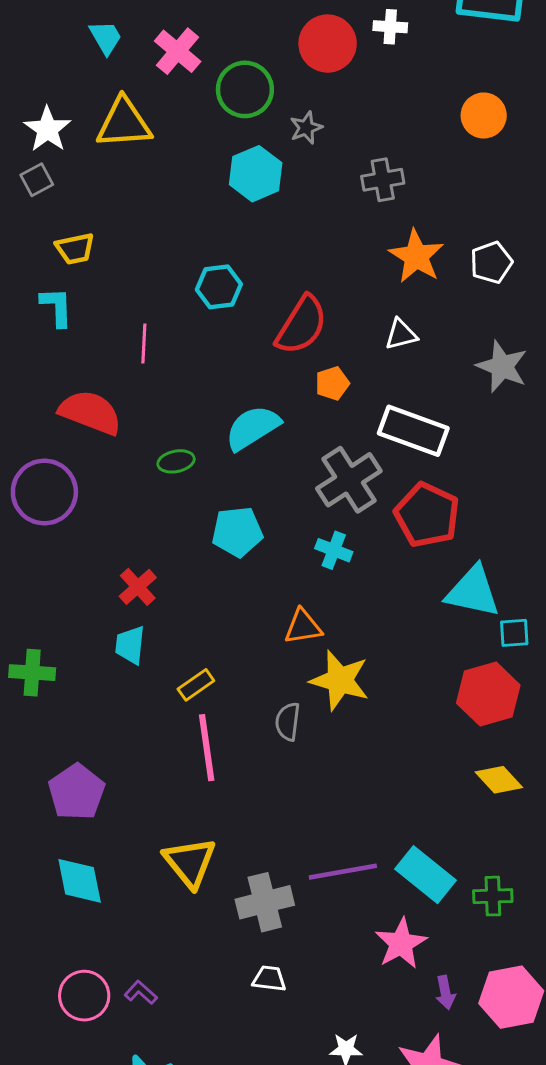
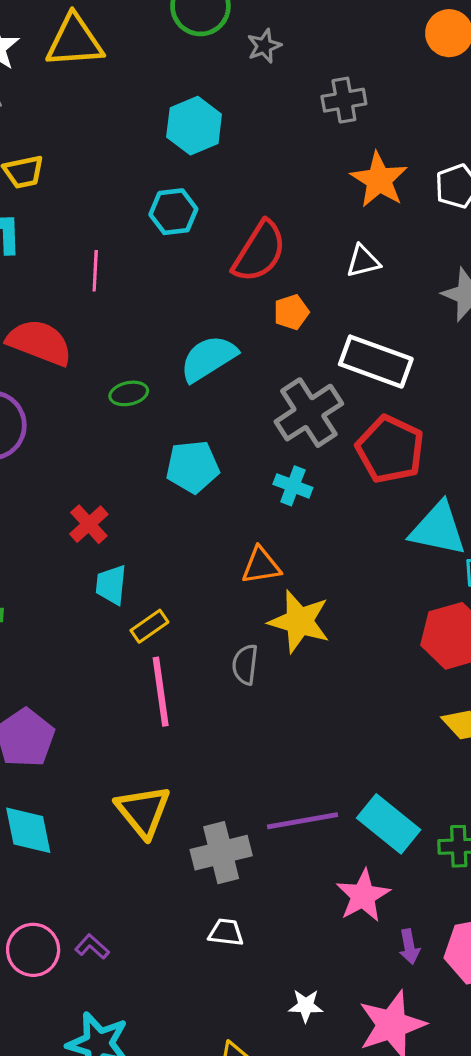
cyan hexagon: (256, 174) -> (194, 126), moved
cyan trapezoid: (130, 645) -> (111, 585), moved

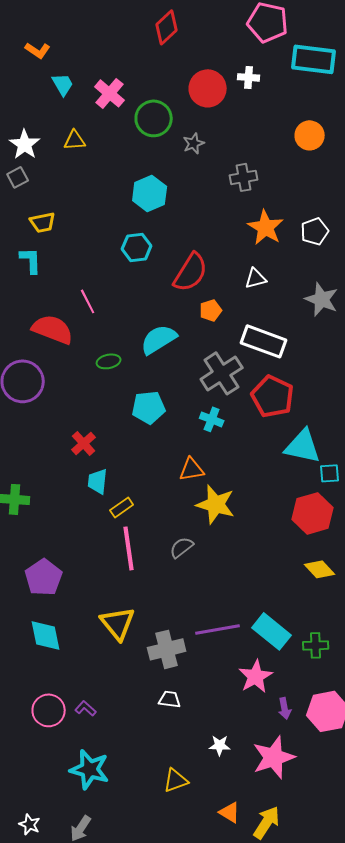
yellow triangle: (75, 41) -> (75, 140), size x0.6
pink line: (95, 271) -> (88, 301), moved, turned -30
gray semicircle: (245, 664) -> (182, 547), moved, turned 45

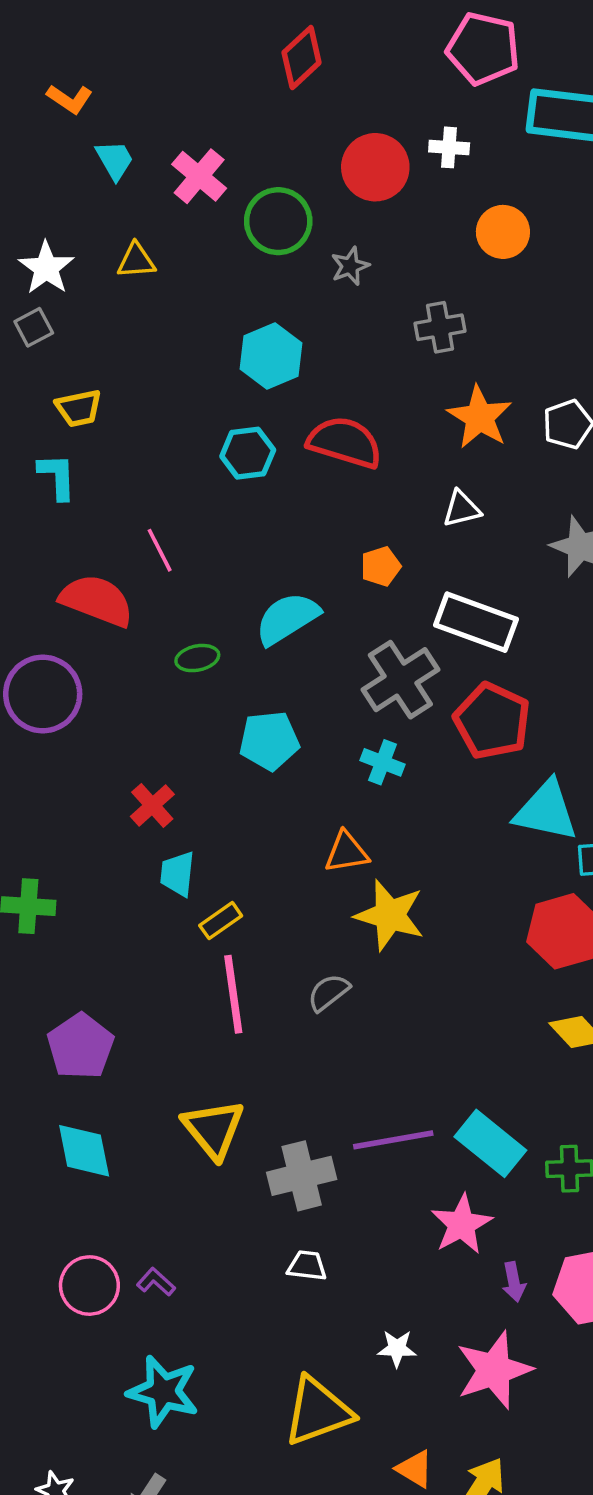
orange circle: (310, 135) -> (503, 232), moved
red semicircle: (191, 272) -> (345, 442), moved, turned -105
yellow triangle: (176, 780) -> (318, 1411), size x1.6

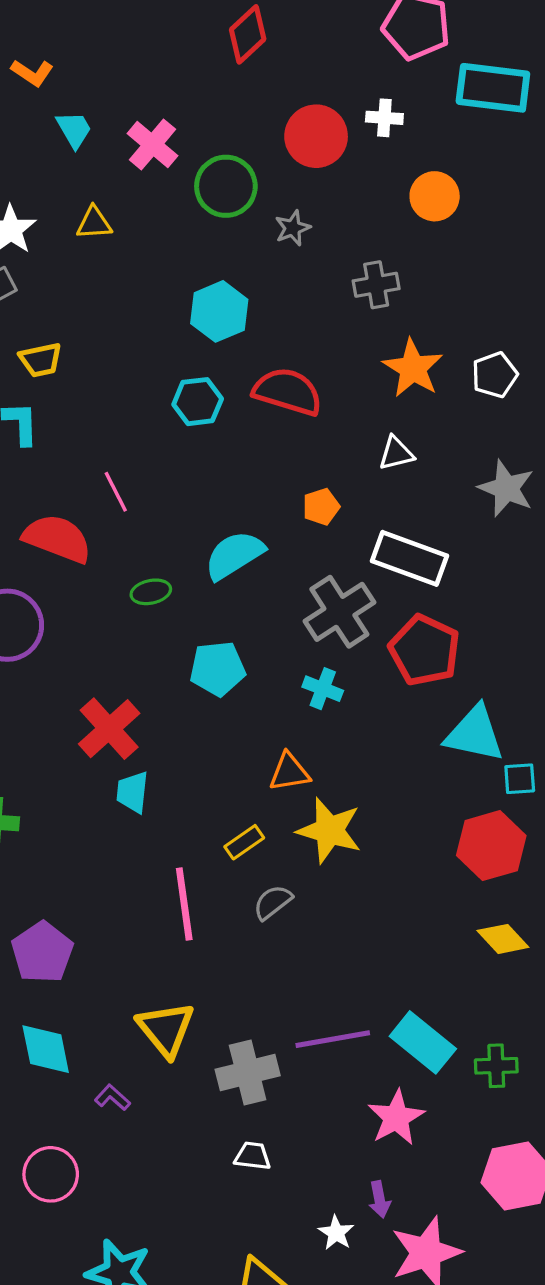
red cross: (152, 805) -> (109, 729), size x1.5
yellow rectangle: (221, 921) -> (244, 842), moved
purple L-shape: (156, 1282) -> (112, 1098), moved
purple arrow: (514, 1282) -> (379, 1199), moved
white star: (397, 1348) -> (336, 1233), turned 30

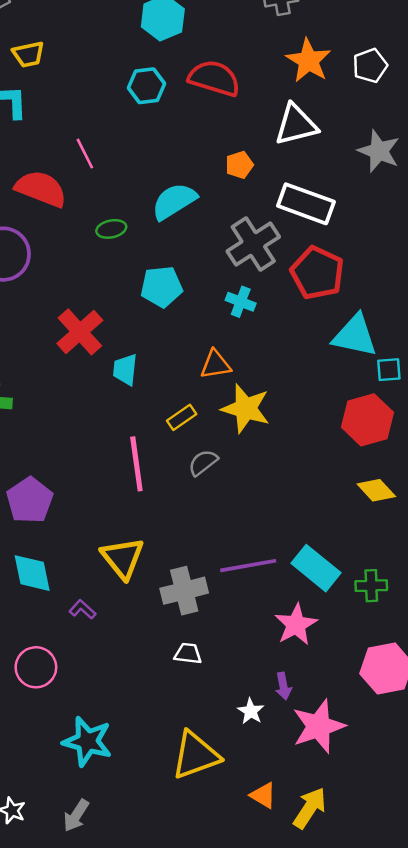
white triangle: (396, 453) -> (296, 125), size x1.6
cyan trapezoid: (132, 792) -> (125, 370), moved

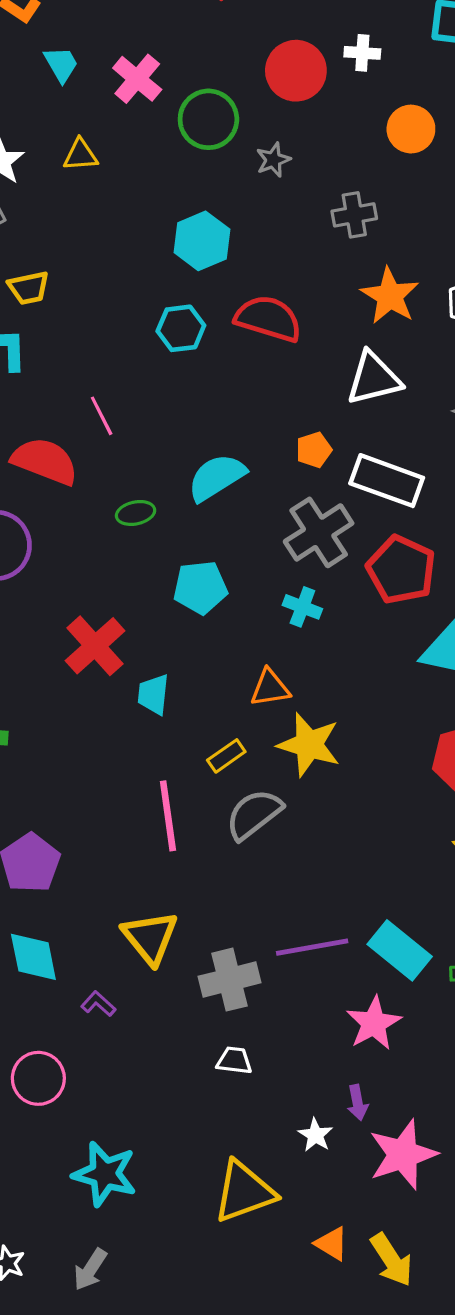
orange pentagon: (239, 165) -> (314, 450), moved
gray semicircle: (203, 463) -> (254, 814), size x1.5
yellow arrow: (310, 808) -> (392, 1260), turned 114

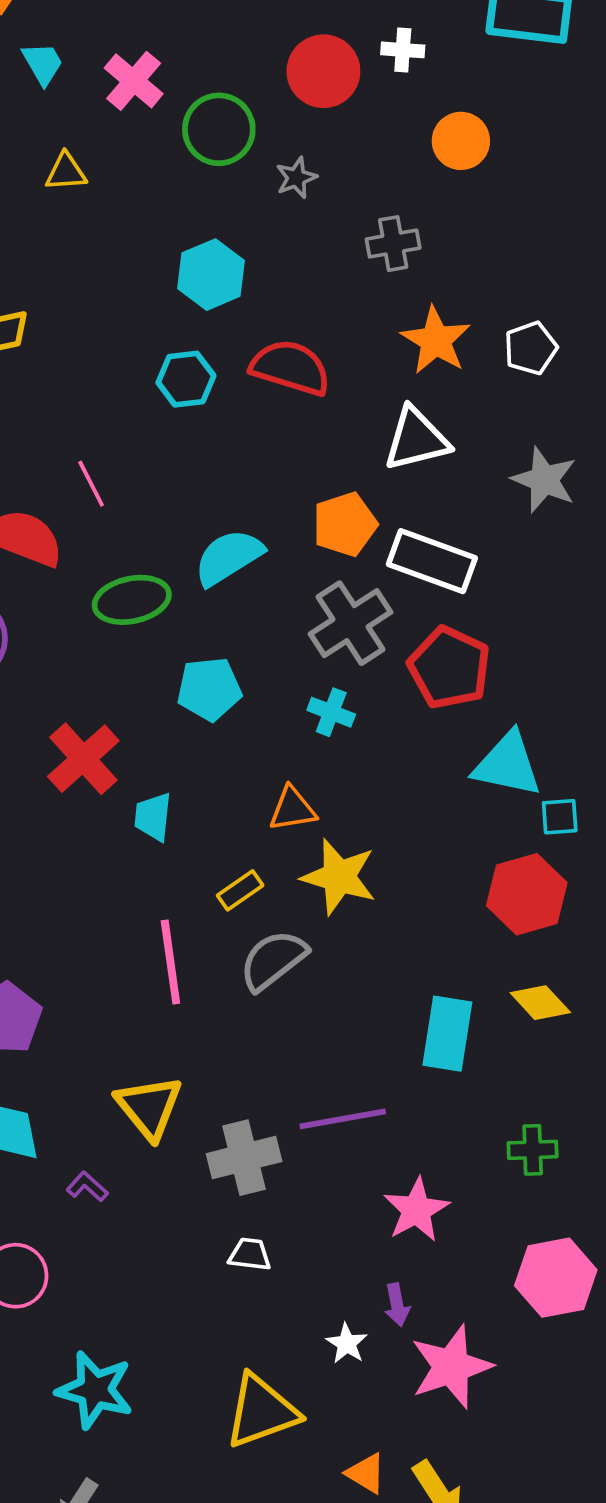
orange pentagon: (314, 450) -> (345, 524), size x1.5
green ellipse: (136, 513) -> (132, 600), size x1.6
cyan rectangle: (400, 950) -> (447, 1034), moved, turned 60

